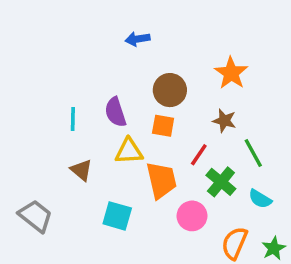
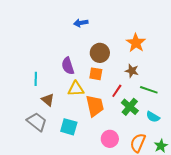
cyan line: (73, 119) -> (36, 79), moved
green line: (253, 153) -> (149, 90), turned -42
gray trapezoid: (35, 216) -> (37, 122), moved
pink circle: (192, 216) -> (110, 139), moved

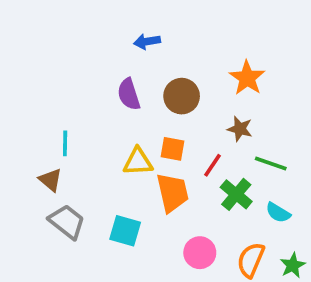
purple semicircle: (68, 66) -> (129, 94), moved
orange square: (96, 74) -> (172, 149), moved
brown triangle: (48, 100) -> (51, 180), moved

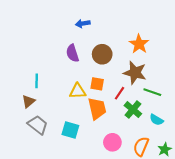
brown star: (240, 129) -> (135, 73), size x1.6
brown triangle: (51, 180) -> (28, 101), turned 40

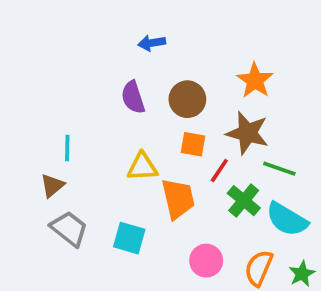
orange square: (97, 84) -> (193, 144), moved
cyan semicircle: (156, 120) -> (287, 219), size x1.6

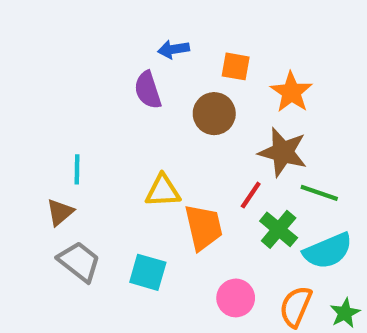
purple semicircle: (133, 97) -> (148, 90), moved
orange square: (193, 144) -> (236, 66), moved
cyan semicircle: (287, 219) -> (328, 251), turned -54

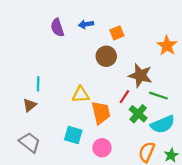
orange square: (236, 66) -> (117, 33), turned -32
purple semicircle: (148, 90) -> (57, 28), moved
orange star: (291, 92) -> (167, 46), moved
gray trapezoid: (79, 262) -> (30, 142), moved
pink circle: (236, 298) -> (102, 148), moved

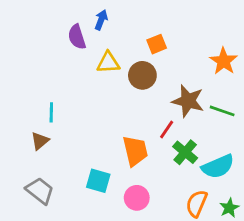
blue arrow: (86, 24) -> (101, 20), moved, turned 120
yellow triangle: (81, 95) -> (108, 63), moved
green line: (158, 96) -> (222, 111), moved

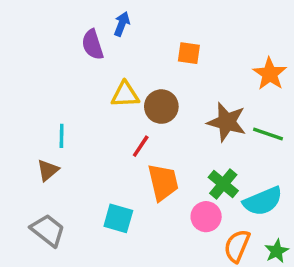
orange square: (157, 44) -> (189, 53), turned 30
yellow triangle: (108, 63) -> (125, 94), moved
brown circle: (142, 75) -> (161, 107), moved
red line: (167, 129) -> (141, 146), moved
pink circle: (137, 198) -> (206, 217), moved

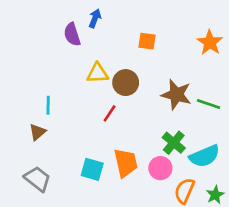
orange star: (270, 74) -> (210, 42), moved
orange trapezoid: (163, 182) -> (126, 163), moved

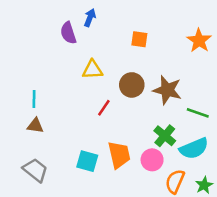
brown circle: (126, 83) -> (132, 85), moved
green line: (209, 104) -> (198, 113), moved
cyan line: (48, 105) -> (34, 99), moved
brown triangle: (37, 132) -> (35, 126), turned 48

